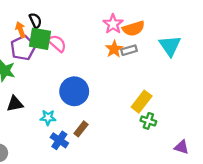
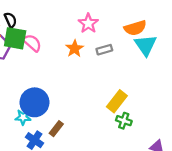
orange semicircle: (134, 29) -> (135, 28), moved
orange star: (114, 49) -> (75, 49), moved
blue circle: (74, 91) -> (34, 102), moved

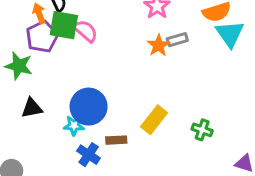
orange star: (75, 49) -> (158, 45), moved
yellow rectangle: (117, 101) -> (154, 120), moved
brown rectangle: (56, 129) -> (116, 140), turned 49

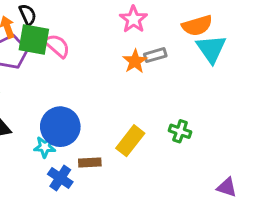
green cross: (202, 130) -> (180, 131), moved

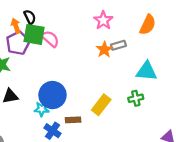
orange semicircle: (197, 26) -> (148, 25), turned -48
cyan triangle: (211, 49) -> (147, 71), moved, turned -50
green cross: (180, 131) -> (136, 98), turned -32

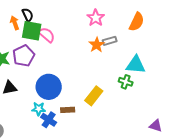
purple pentagon: (18, 43) -> (24, 56), moved
green cross: (136, 98) -> (126, 82), moved, turned 32
cyan star: (42, 109) -> (39, 109), moved

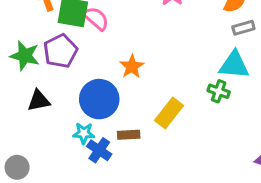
gray rectangle: (110, 41) -> (243, 28), moved
orange star: (97, 45) -> (132, 67), moved

